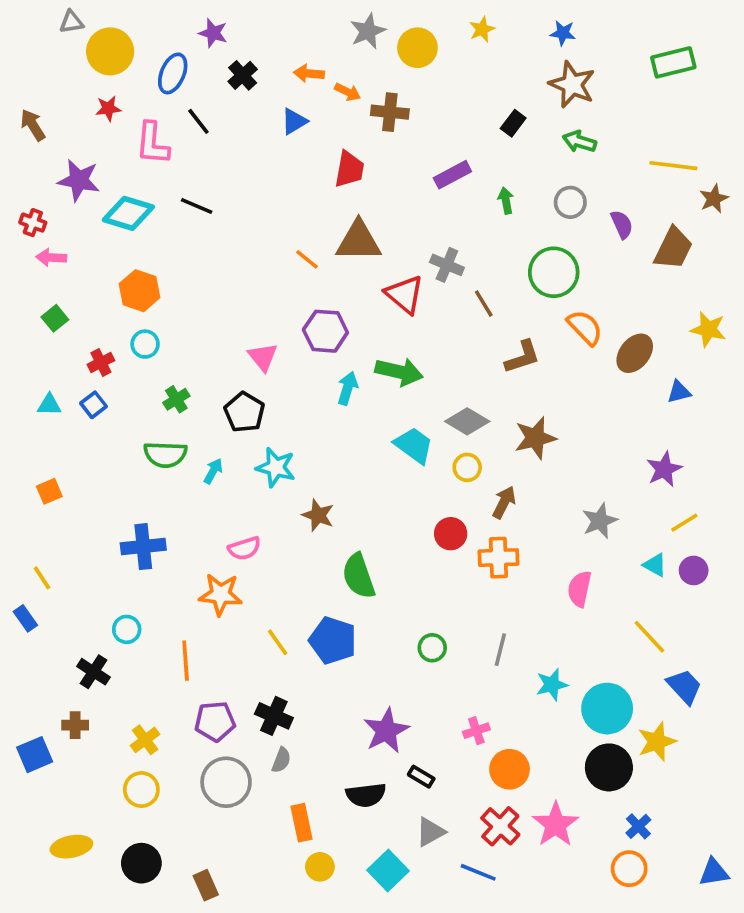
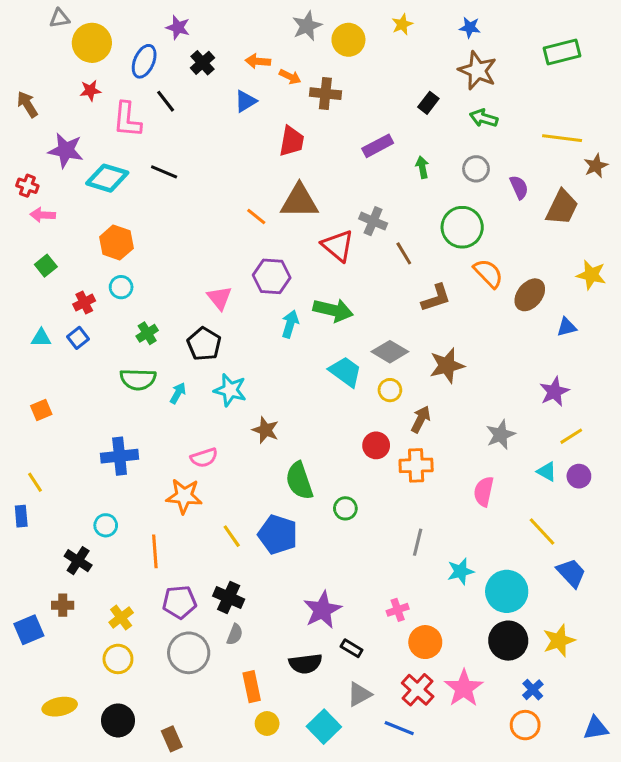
blue rectangle: (25, 618) -> (21, 516), turned 30
green circle: (432, 648) -> (345, 508), moved
yellow star: (657, 742) -> (559, 641), moved

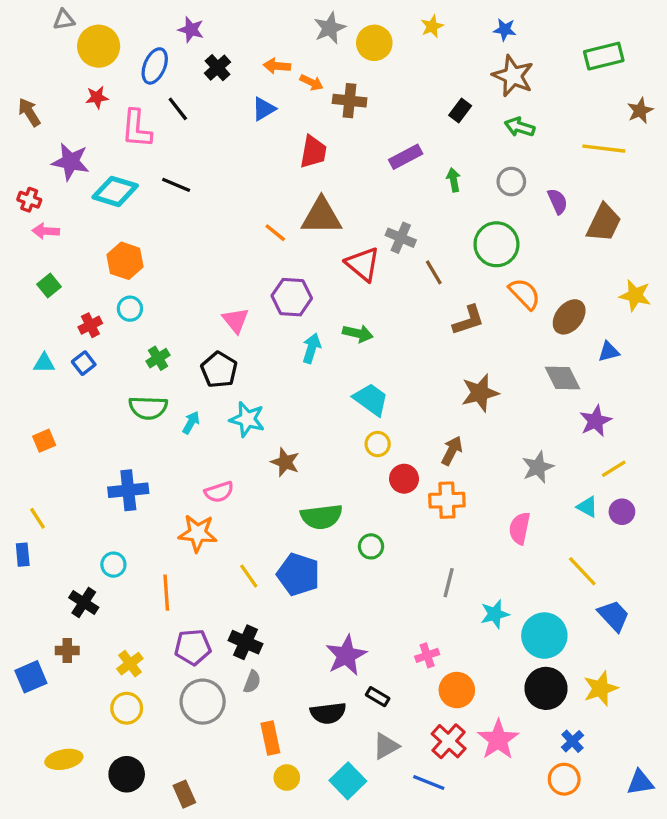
brown star: (596, 166) -> (640, 111), moved
green arrow: (333, 310) -> (358, 333), size x0.7
gray diamond: (390, 352) -> (563, 378), moved, turned 32
yellow circle: (390, 390) -> (378, 444), moved
green semicircle: (299, 481) -> (321, 517), turned -78

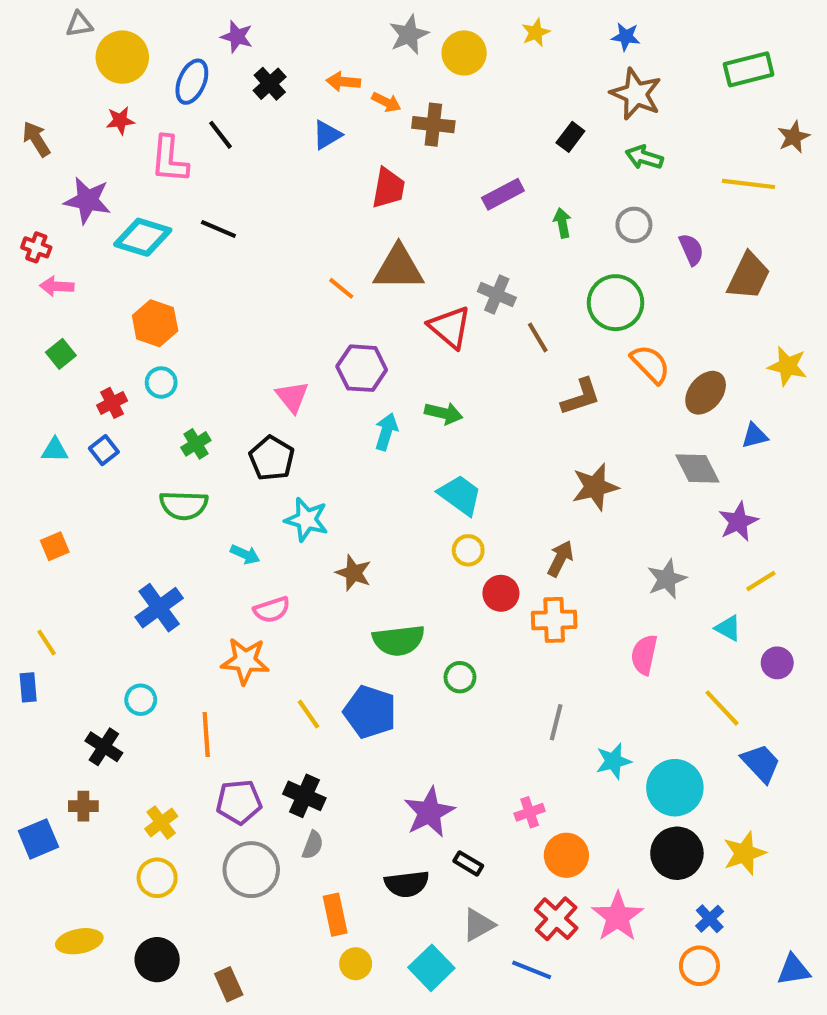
cyan arrow: (191, 423) -> (245, 554), moved, turned 85
blue cross: (128, 490) -> (159, 608), turned -30
purple circle: (622, 512) -> (777, 663), moved

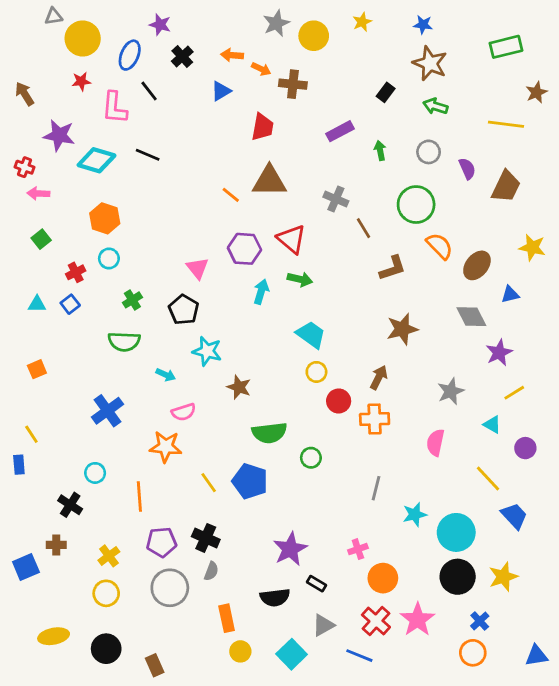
red triangle: (450, 327) -> (292, 239), moved

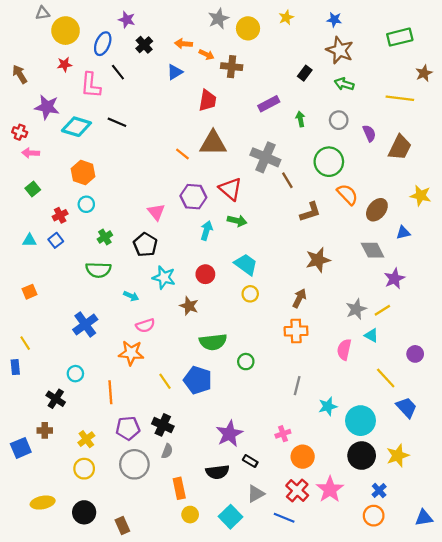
gray cross: (336, 199) -> (265, 157), size x1.5
yellow line: (514, 393) -> (382, 310), moved
red circle: (339, 401) -> (205, 274), moved
cyan triangle: (492, 425) -> (371, 335), moved

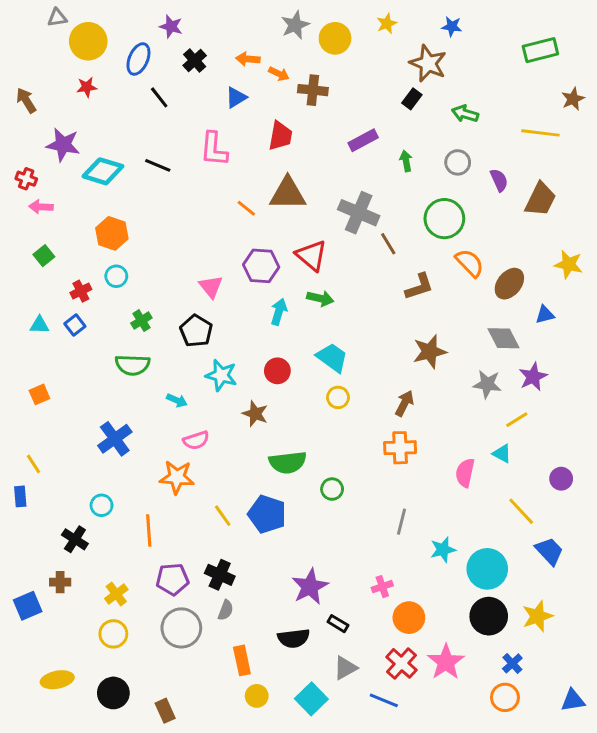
brown star: (340, 50) -> (428, 63), moved
pink L-shape: (91, 85) -> (214, 149), moved
gray star: (356, 309) -> (487, 384), moved, turned 30

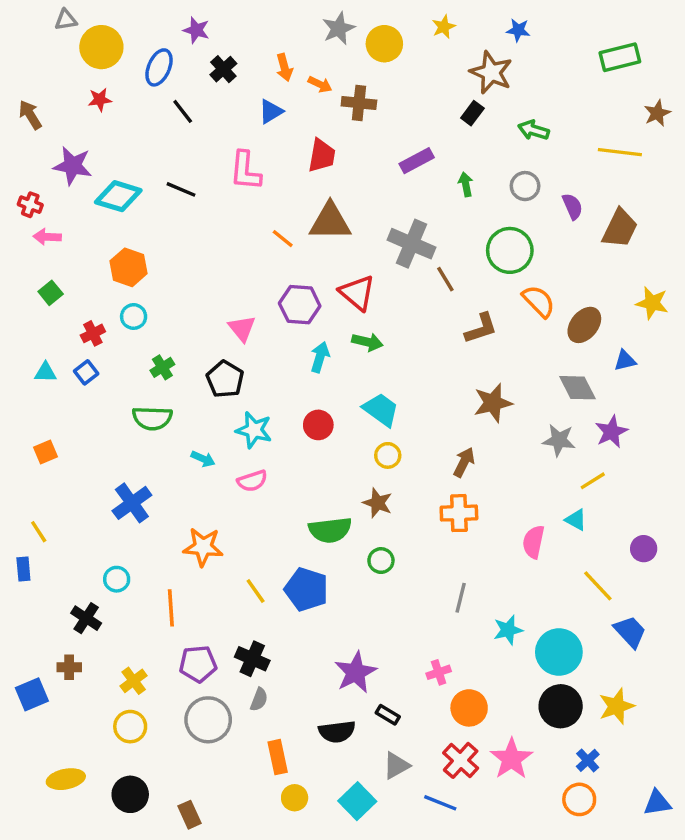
orange arrow: (248, 59) -> (284, 67), turned -110
brown star: (255, 414) -> (378, 503), moved
pink semicircle: (196, 440) -> (252, 481), moved

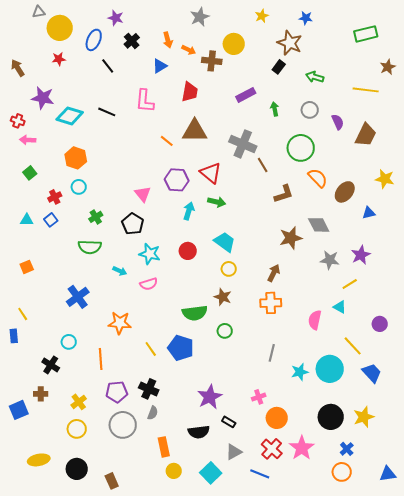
yellow circle: (384, 44) -> (234, 44), moved
gray diamond: (578, 388) -> (319, 225), moved
cyan circle: (559, 652) -> (330, 369), moved

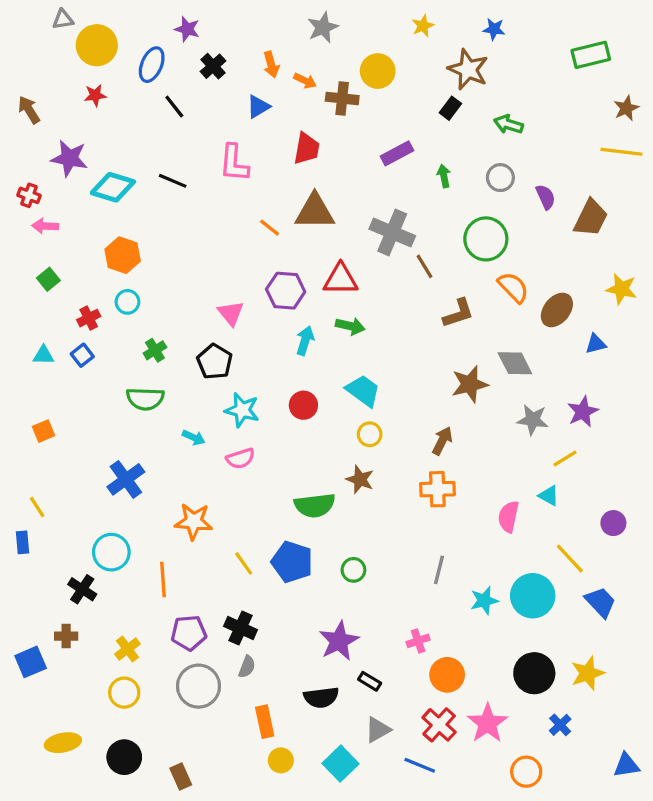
yellow line: (366, 90) -> (621, 152), moved
red triangle: (211, 173) -> (341, 279), turned -40
green circle: (225, 331) -> (353, 570), moved
cyan circle: (69, 342) -> (111, 552), size x1.5
orange circle: (342, 472) -> (526, 772), moved

